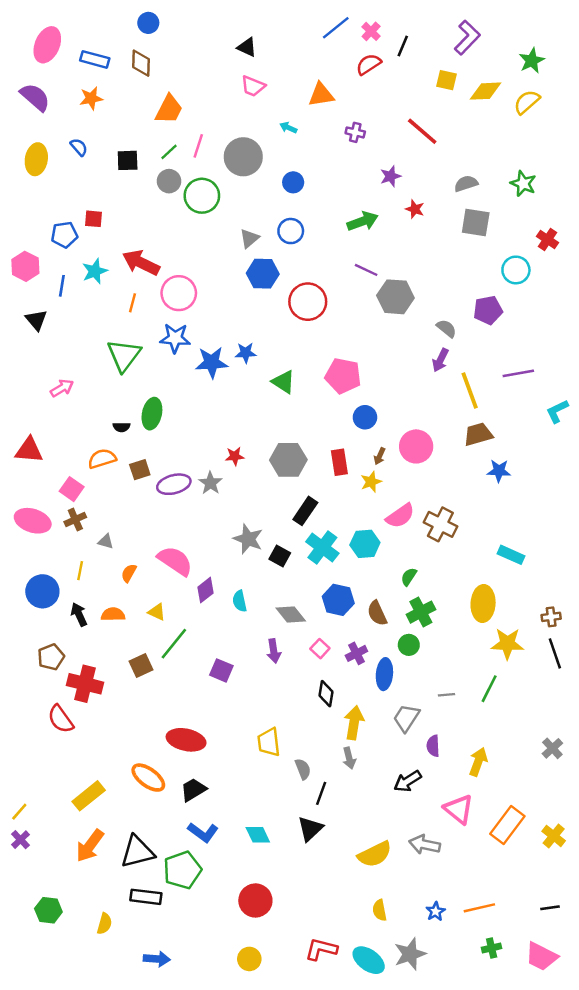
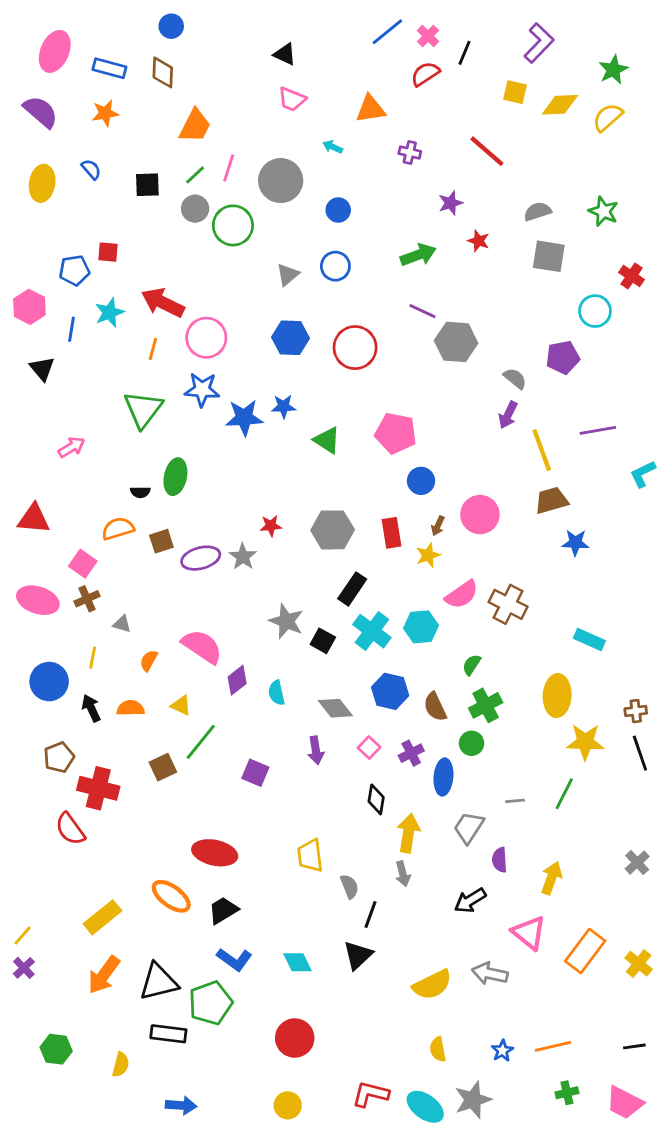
blue hexagon: (263, 274) -> (290, 338), moved

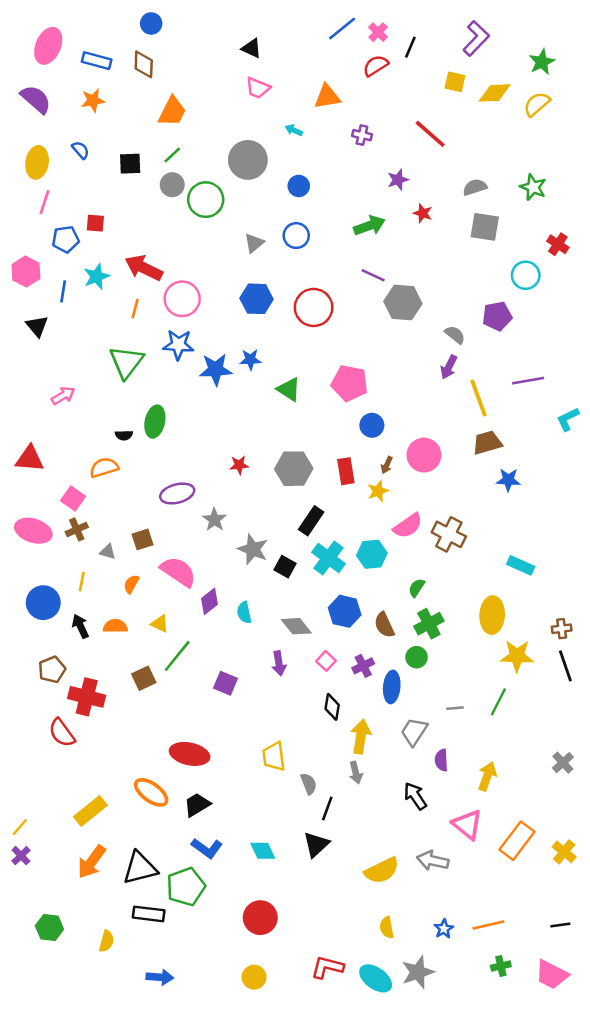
pink line: (229, 168) -> (44, 202), moved
brown square: (161, 541) -> (142, 539), moved
gray star: (243, 557) -> (214, 520), moved
black arrow: (470, 900) -> (415, 796), turned 88

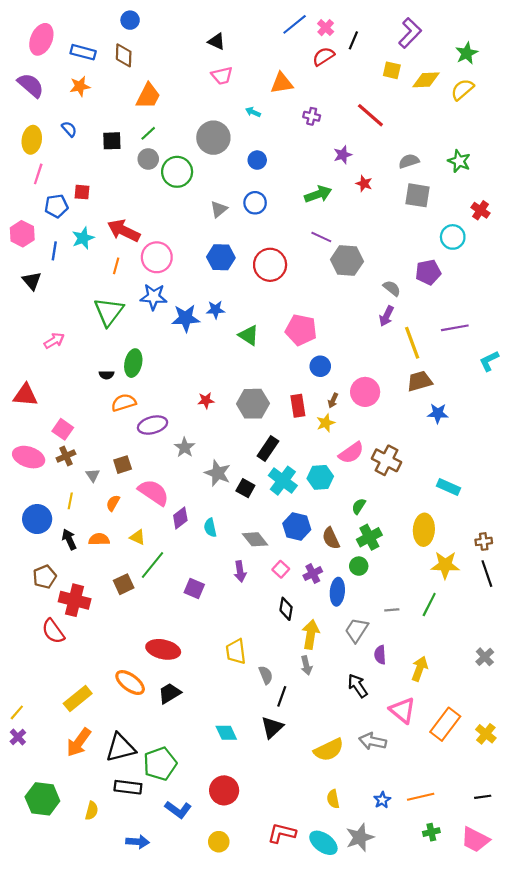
pink trapezoid: (258, 88) -> (222, 76), turned -35
orange semicircle: (104, 467) -> (124, 403), moved
gray triangle: (108, 552) -> (93, 475), turned 40
blue L-shape: (207, 848) -> (178, 810), moved
green hexagon: (49, 928) -> (42, 799), size x1.4

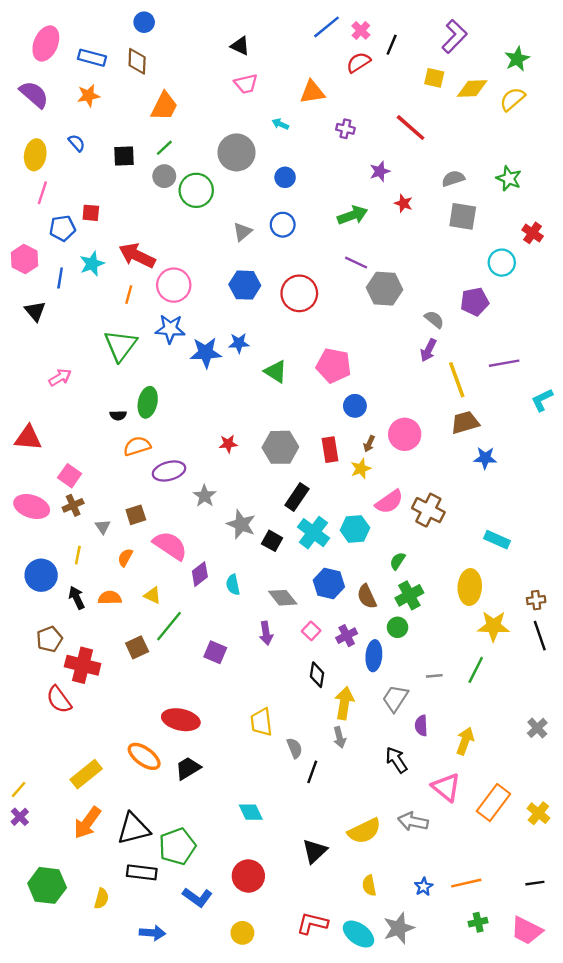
black triangle: (272, 727) -> (315, 851), moved

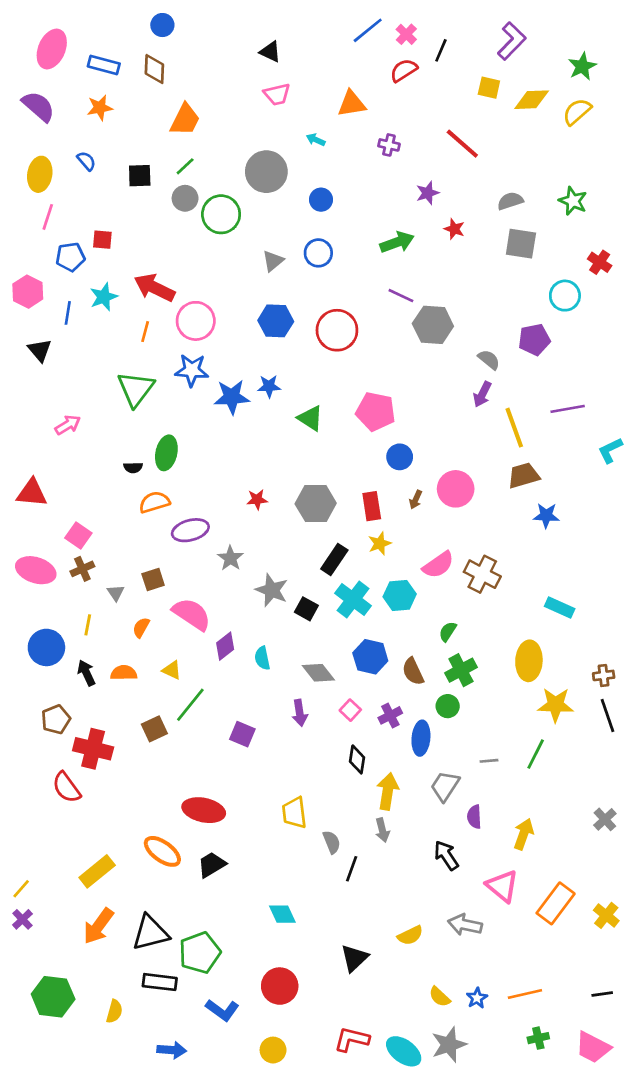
yellow star: (361, 469) -> (380, 544), moved
yellow semicircle: (364, 831) -> (410, 935), size x0.7
yellow semicircle: (369, 885) -> (440, 997), moved, turned -36

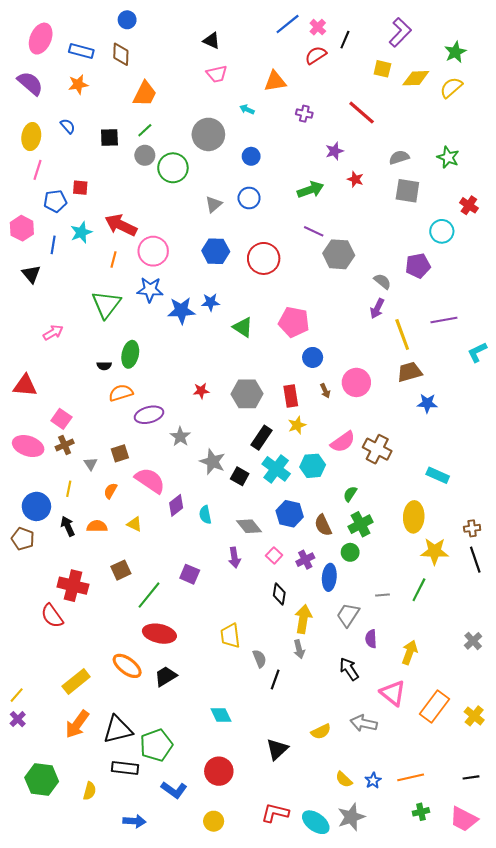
brown arrow: (416, 500) -> (325, 391), turned -48
green line: (190, 705) -> (149, 595), moved
brown pentagon: (56, 719) -> (23, 539), moved, turned -30

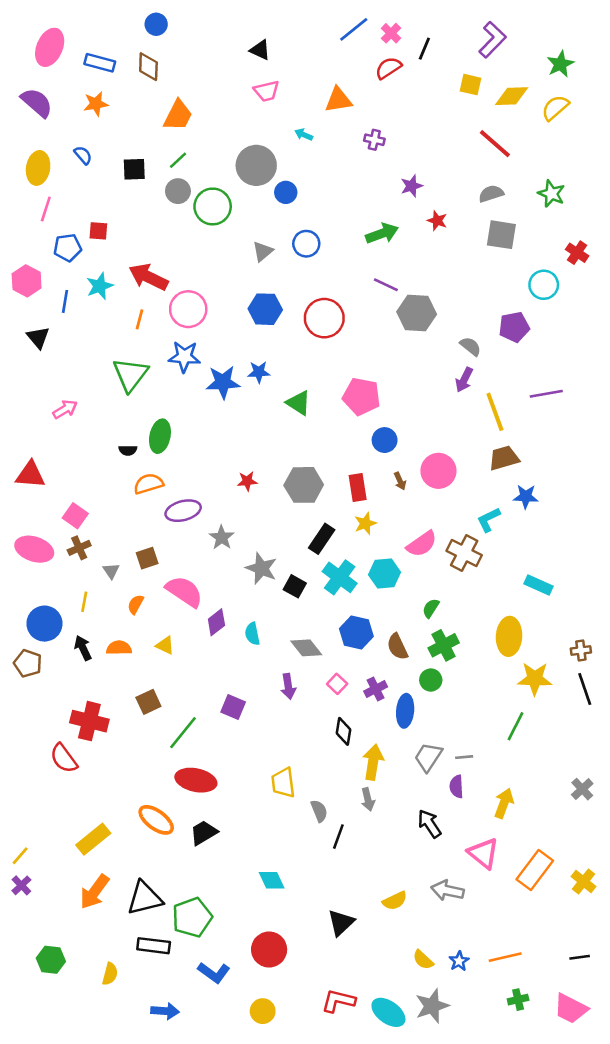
red line: (362, 113) -> (495, 144), moved
blue circle: (251, 156) -> (286, 192), moved
cyan L-shape: (477, 352) -> (489, 520), moved
gray line: (382, 595) -> (464, 757), moved
green hexagon: (42, 779) -> (51, 960), size x0.7

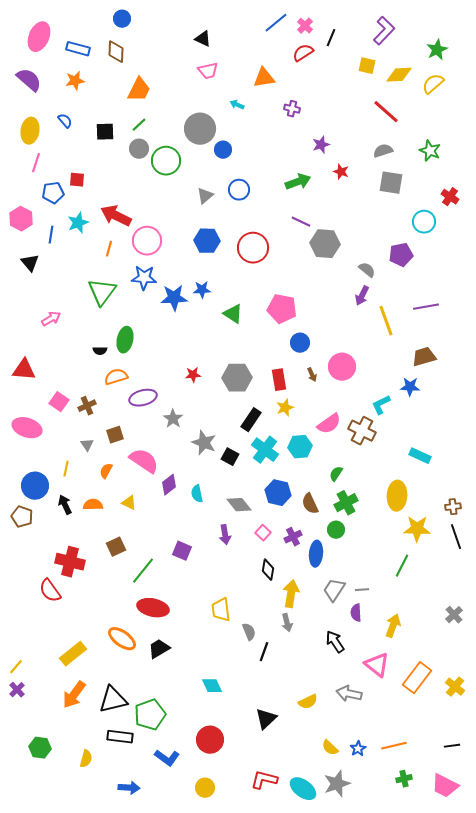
brown trapezoid: (504, 458) -> (424, 357), moved
brown cross: (79, 548) -> (87, 406), moved

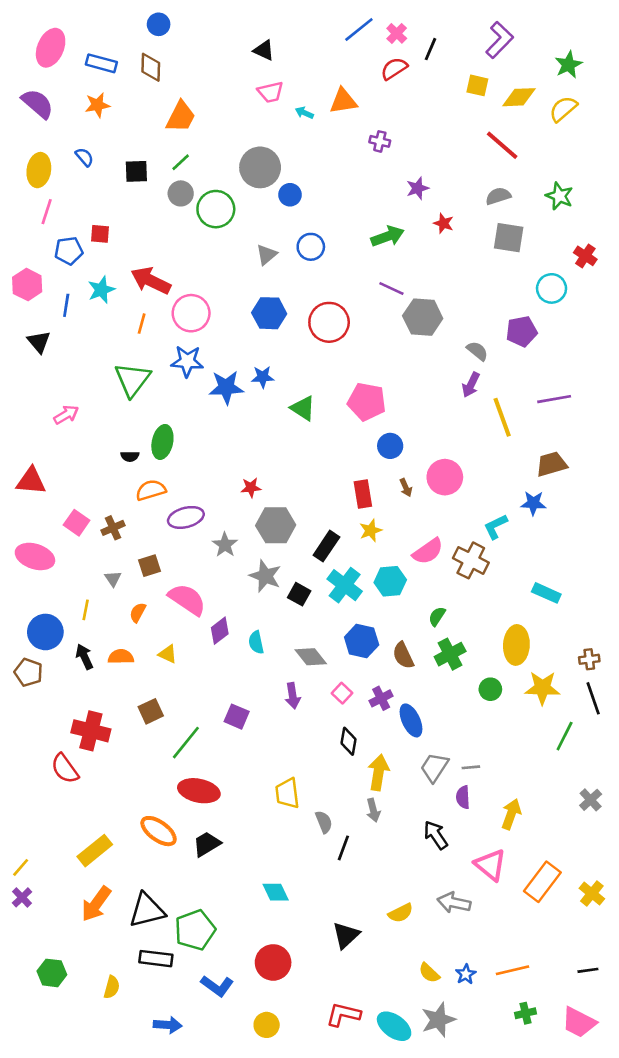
cyan arrow: (237, 105) -> (304, 113), moved
gray hexagon: (237, 378) -> (276, 525), moved
green circle: (336, 530) -> (490, 689), moved
blue ellipse: (316, 554) -> (411, 720), turned -30
green line: (402, 566) -> (565, 736), moved

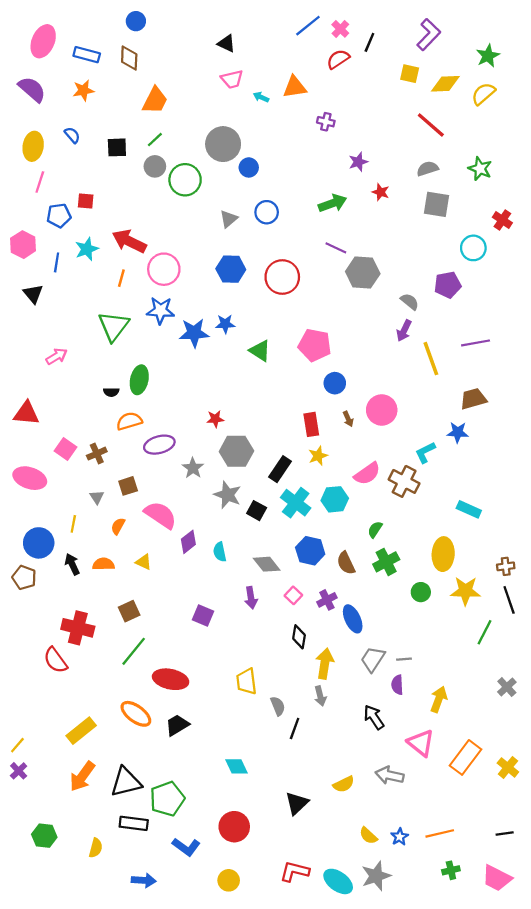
green line: (186, 743) -> (134, 651), moved

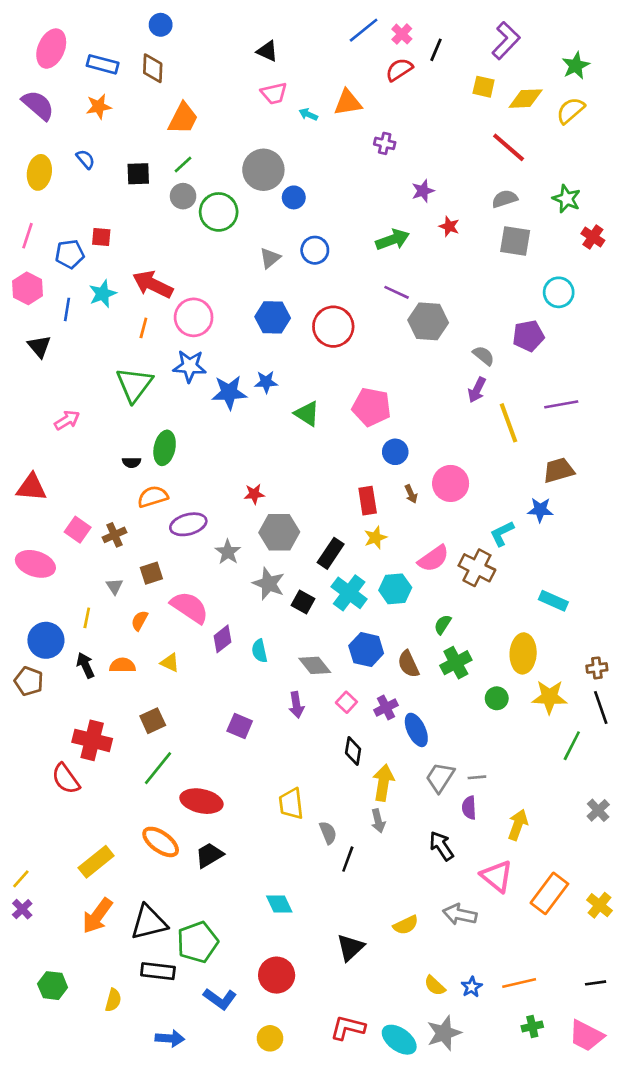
pink line: (40, 182) -> (27, 236), moved
red cross: (502, 220) -> (593, 237), moved

